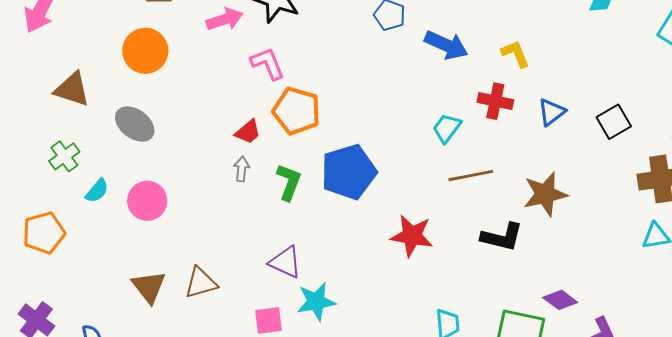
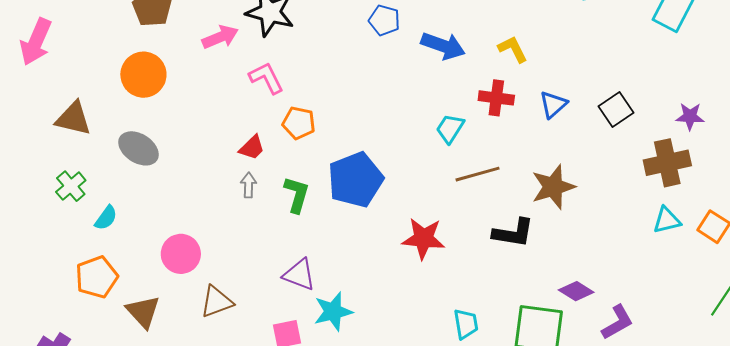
orange pentagon: (296, 111) -> (299, 123), size x0.7
pink circle: (147, 201) -> (181, 254), moved
orange pentagon: (44, 233) -> (97, 277), moved
brown triangle: (149, 287) -> (143, 312), moved

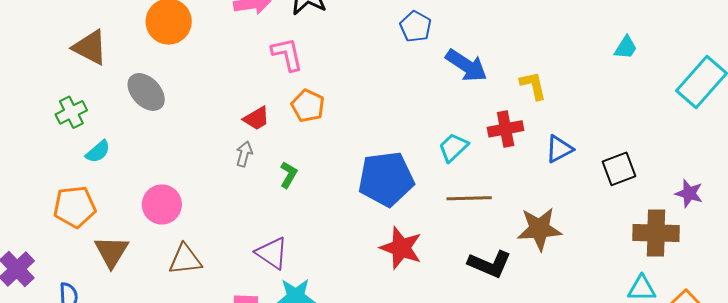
red cross: (496, 98) -> (506, 129), turned -32
blue pentagon: (356, 180) -> (386, 179), moved
green L-shape: (297, 194) -> (289, 175), size x0.7

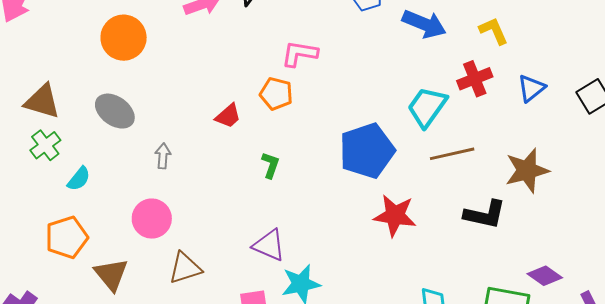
brown triangle: (90, 47) -> (42, 101), moved
pink L-shape: (287, 54) -> (299, 54), moved, turned -57
cyan trapezoid: (453, 147) -> (427, 107), size x1.4
gray arrow: (244, 154) -> (163, 156), moved

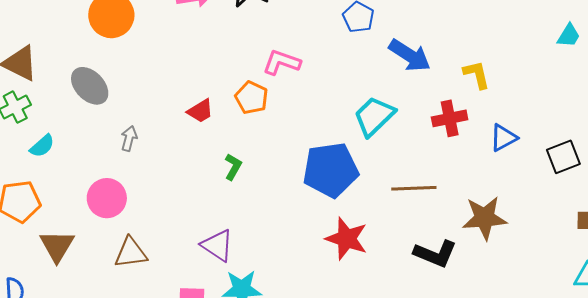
cyan trapezoid: (427, 107) -> (374, 116), moved

